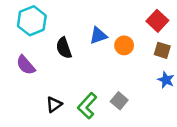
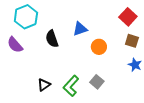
orange circle: (124, 45) -> (99, 47), moved
purple semicircle: (26, 65) -> (15, 45), moved

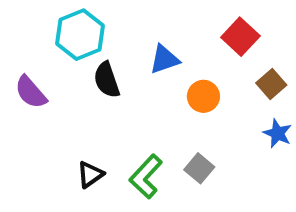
cyan hexagon: (26, 17) -> (80, 35), moved
red square: (128, 17) -> (240, 37), moved
brown square: (132, 41) -> (271, 84), turned 32

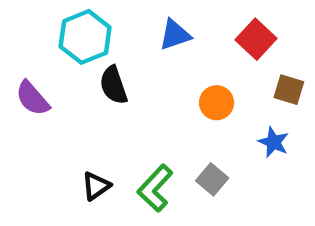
blue triangle: (164, 59) -> (175, 35), moved
brown square: (271, 84) -> (289, 90), turned -32
blue star: (277, 133) -> (274, 142), moved

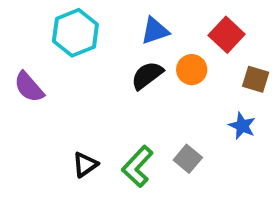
black semicircle: (114, 85) -> (147, 75), moved, turned 72
orange circle: (217, 103) -> (192, 70), moved

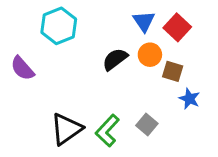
blue triangle: (155, 31) -> (144, 21), moved, turned -45
brown square: (256, 79) -> (173, 71), moved
black triangle: (85, 165) -> (66, 129), size x1.6

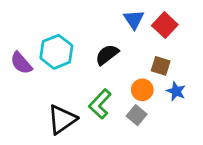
cyan hexagon: (59, 26) -> (56, 52), moved
orange circle: (150, 55) -> (142, 90), moved
green L-shape: (107, 131) -> (100, 104), moved

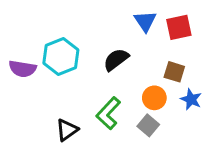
red square: (165, 25) -> (179, 27), turned 35
purple semicircle: (21, 63) -> (23, 69), turned -40
black triangle: (62, 119) -> (67, 130), size x0.7

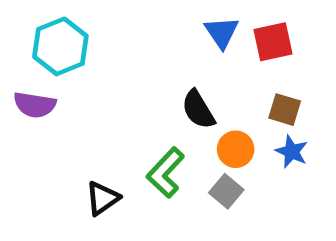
cyan hexagon: (61, 56) -> (60, 46), moved
black semicircle: (116, 60) -> (198, 110), moved, turned -84
brown square: (174, 72) -> (285, 110), moved

